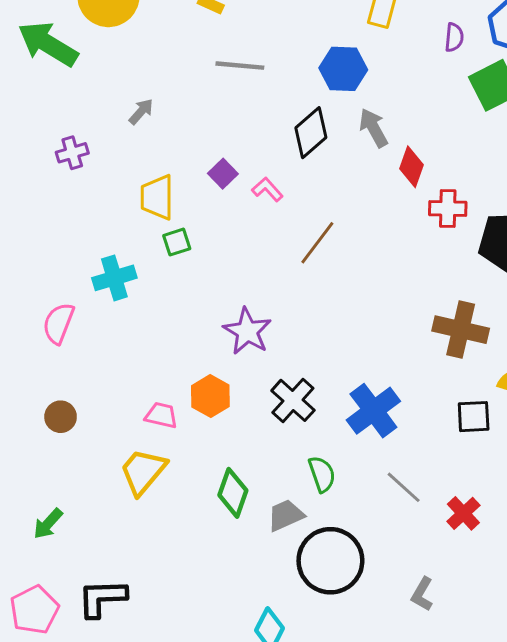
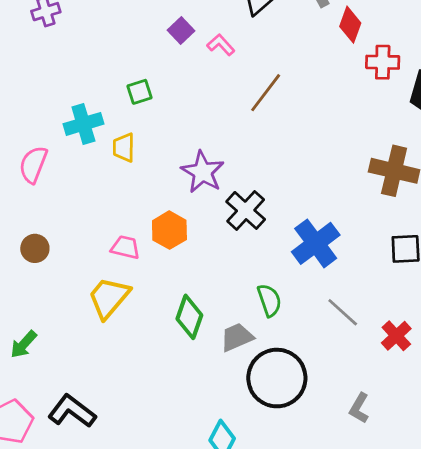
yellow trapezoid: (157, 197) -> (124, 148), moved, size x0.7
black cross: (293, 400) -> (246, 210), moved
black L-shape: (102, 598) -> (72, 411), turned 39

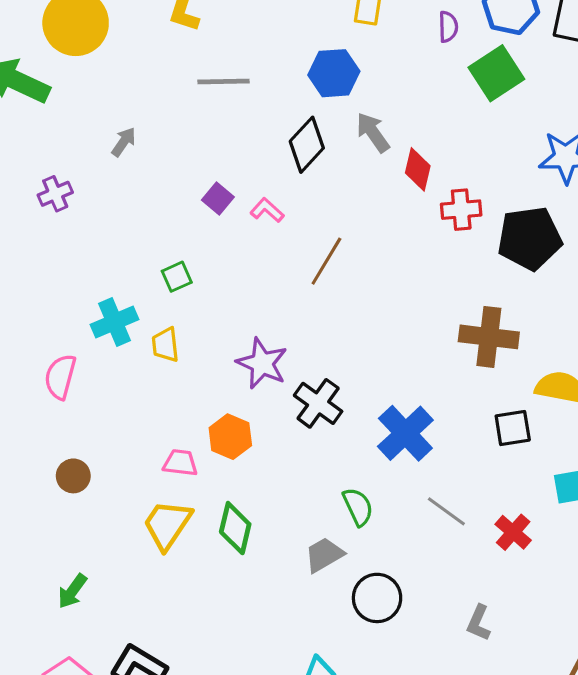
green diamond: (189, 317) -> (235, 528), moved
black circle: (277, 378) -> (377, 598), size x0.7

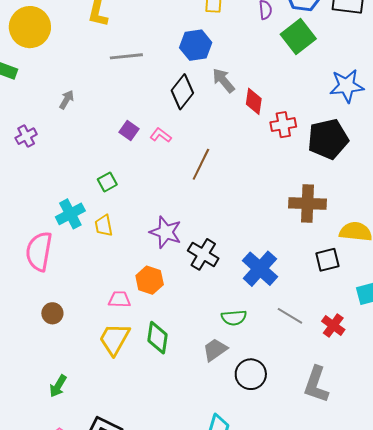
pink semicircle: (60, 377) -> (39, 251), size x1.4
green semicircle: (358, 507) -> (234, 318), turned 115
gray L-shape: (479, 623) -> (316, 385), size x1.6

